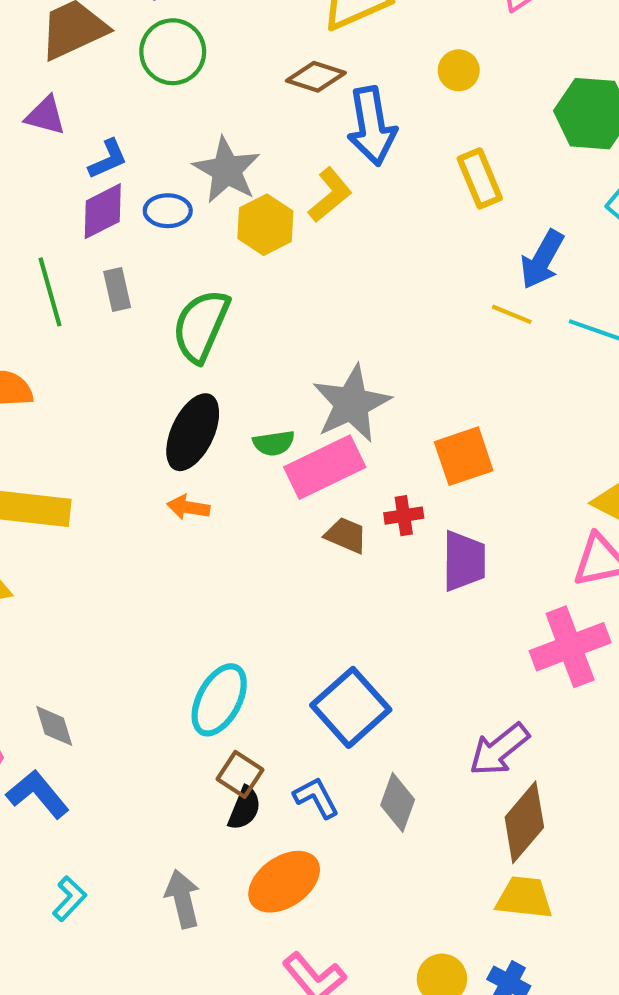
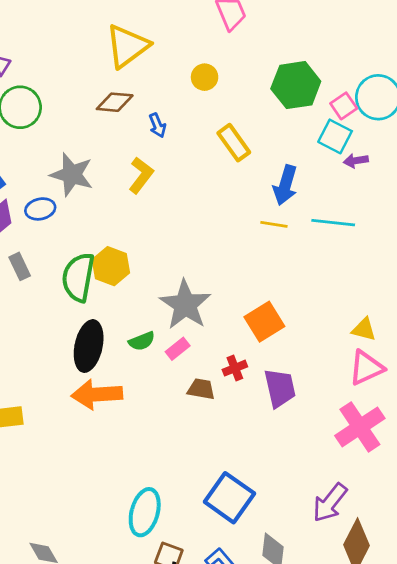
blue arrow: (372, 126) -> (157, 125), size x0.5
yellow hexagon: (265, 225) -> (111, 266), moved
pink rectangle: (325, 467) -> (178, 349), size x0.5
orange arrow: (188, 507) -> (97, 394), size x1.8

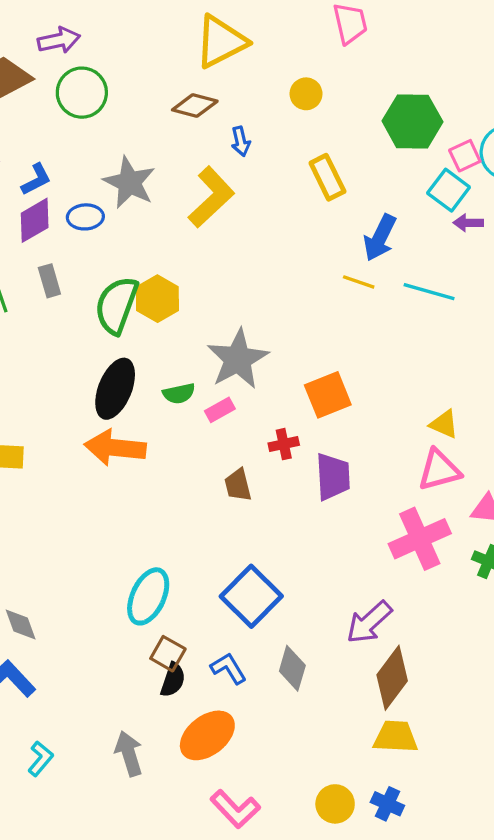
yellow L-shape: (141, 175) -> (211, 197), size x1.4
brown trapezoid: (201, 389) -> (238, 485), moved, turned -124

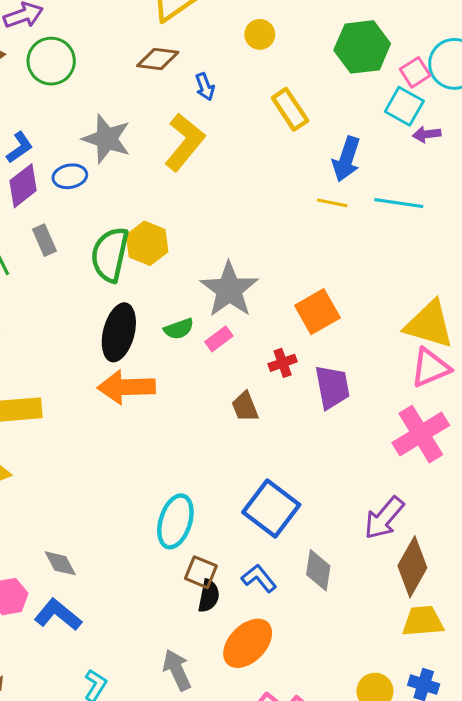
yellow triangle: (444, 424) -> (429, 324), size x1.8

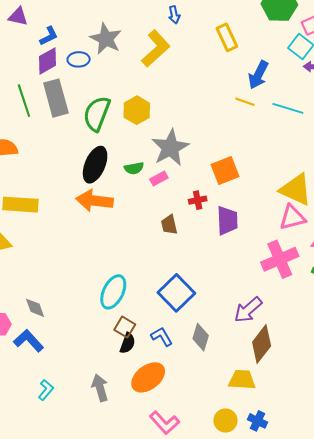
gray rectangle: (44, 240) -> (56, 98), size x1.8
yellow hexagon: (147, 243) -> (137, 110), moved
yellow trapezoid: (423, 621) -> (242, 380), moved

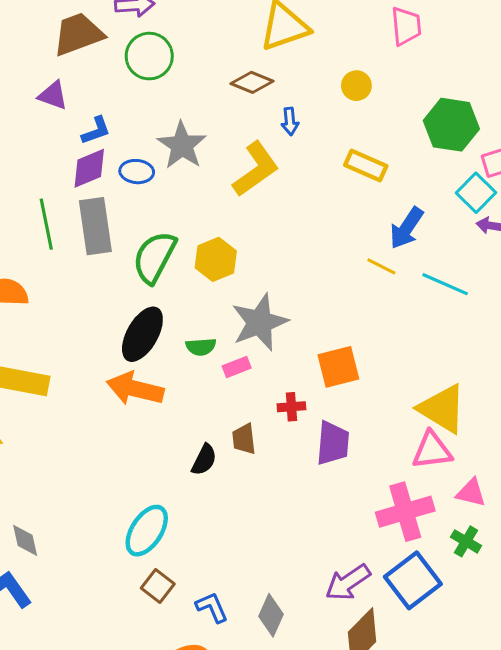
yellow rectangle: (227, 37) -> (366, 166), turned -48
blue square: (176, 293) -> (413, 580), moved
black semicircle: (128, 343) -> (204, 460), moved

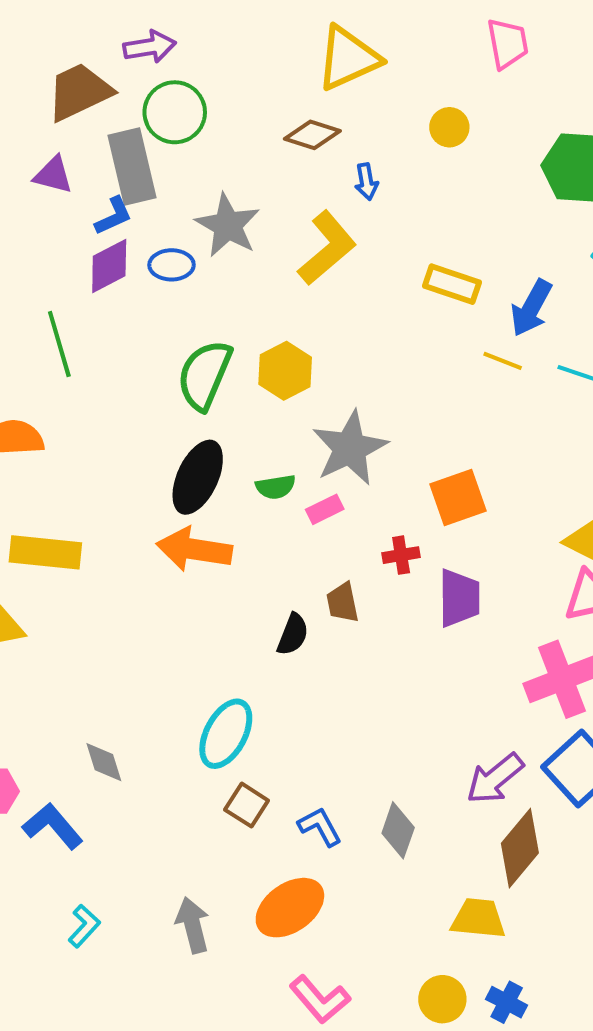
yellow rectangle: (366, 166) -> (452, 284), moved
gray rectangle: (95, 226) -> (132, 167), moved
gray diamond: (25, 540) -> (104, 762), moved

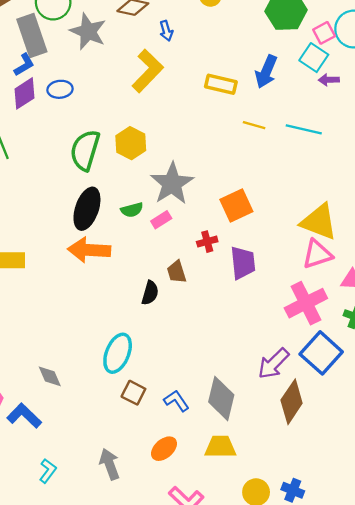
gray star: (228, 225) -> (88, 31), moved
blue arrow: (531, 308) -> (266, 72), moved
gray diamond: (398, 830) -> (221, 398), size x1.4
orange ellipse: (290, 908) -> (164, 449), size x0.7
yellow trapezoid: (478, 918) -> (220, 447), moved

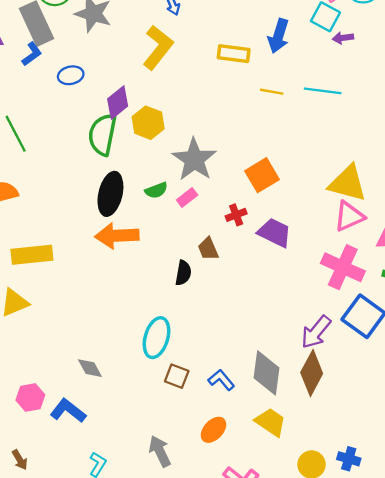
purple diamond: (25, 93) -> (118, 102), moved
purple trapezoid: (243, 263) -> (274, 233), turned -52
pink cross: (306, 303) -> (343, 267), turned -33
brown diamond: (292, 402) -> (312, 373), moved
yellow trapezoid: (220, 447) -> (271, 422), turned 40

